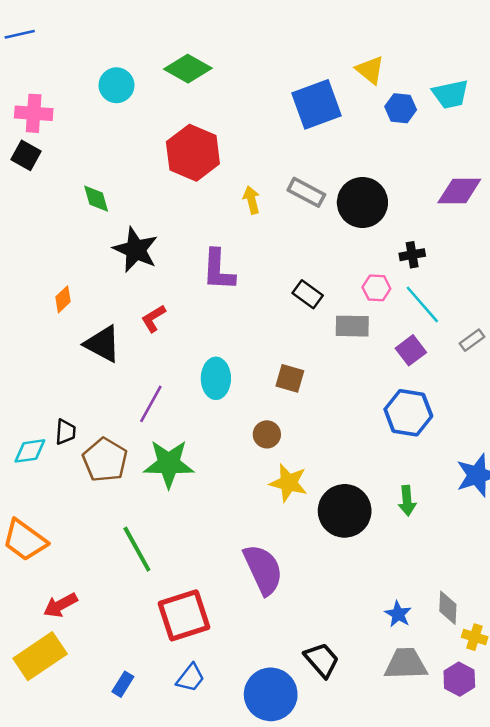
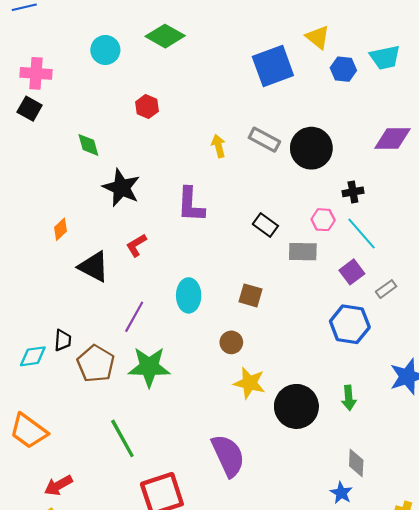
red hexagon: (193, 153) -> (147, 107), moved, size x0.5
gray rectangle: (472, 340) -> (386, 289), moved
gray diamond: (448, 608) -> (356, 463), moved

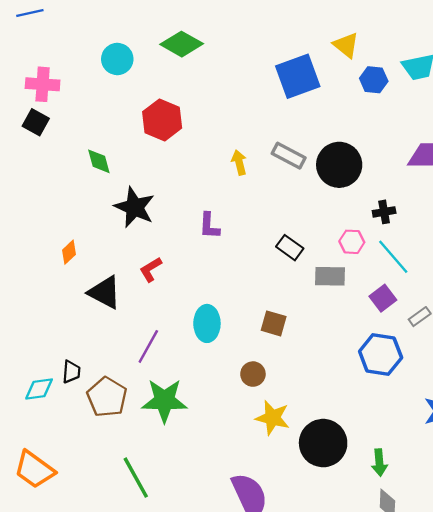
red hexagon: (147, 107) -> (162, 120), size x1.6
purple L-shape: (191, 205) -> (209, 226), size x0.7
green arrow: (349, 398) -> (379, 463), moved

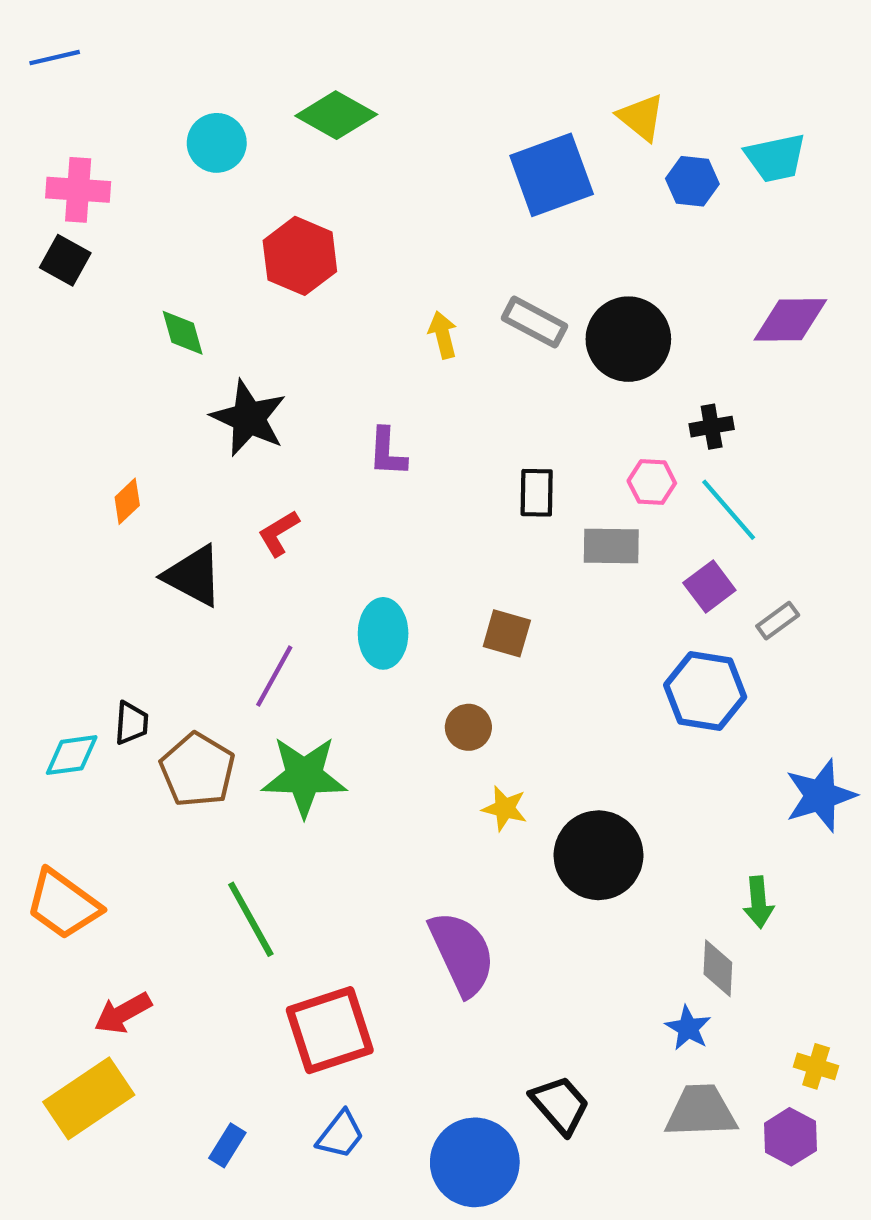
black rectangle: (290, 248) -> (537, 493), turned 55
yellow star: (273, 418) -> (505, 808), size x0.7
green arrow: (379, 463) -> (758, 902), moved

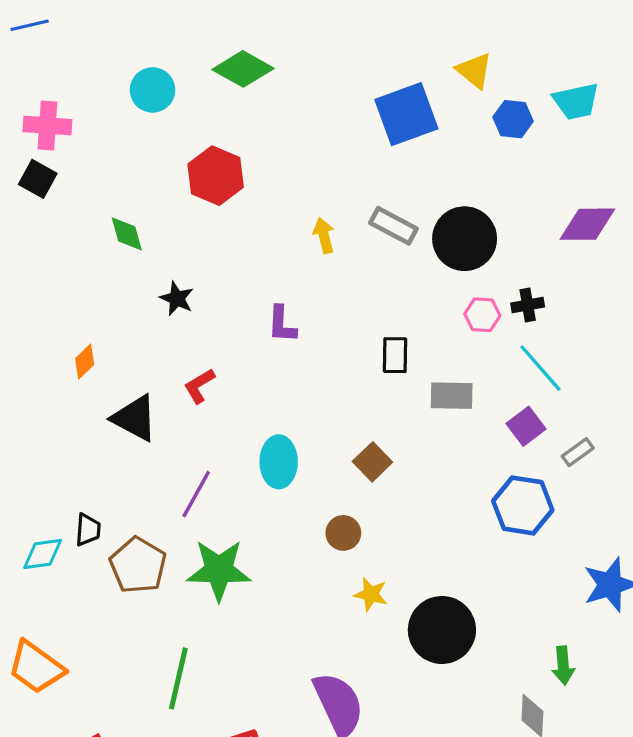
black star: (249, 418) -> (177, 299), size x0.6
pink hexagon: (652, 482) -> (482, 315), moved
brown square: (507, 633) -> (372, 462), turned 30
green line: (251, 919) -> (178, 678), turned 42

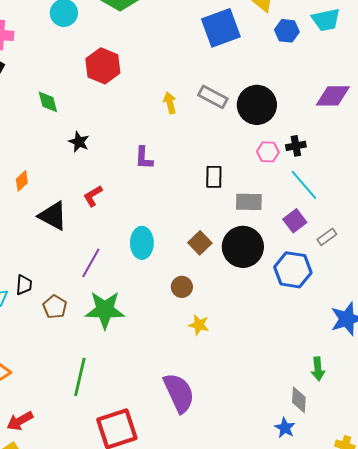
brown pentagon: (138, 565) -> (55, 307), size x0.7
black circle: (442, 630) -> (243, 247), moved

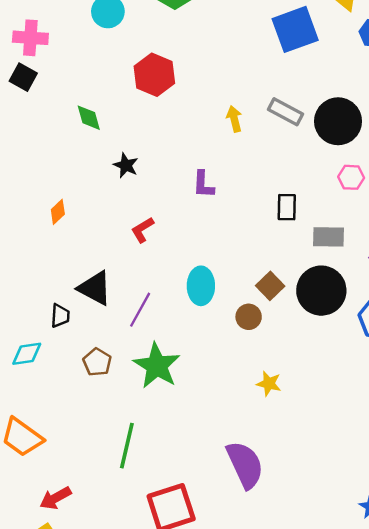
black triangle: (53, 216) -> (95, 288), moved
black trapezoid: (24, 285) -> (60, 316), moved
brown circle: (182, 287) -> (249, 317), moved
green star: (105, 310) -> (157, 366), turned 30

